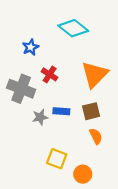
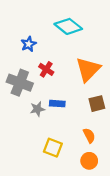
brown square: (91, 111) -> (97, 104), moved
orange semicircle: (96, 136) -> (89, 135), moved
orange circle: (83, 174) -> (89, 161), moved

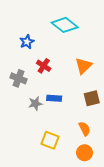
orange triangle: (88, 69) -> (83, 66), size x0.7
gray cross: (20, 83) -> (19, 78), size x0.7

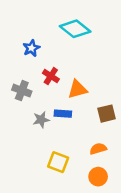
orange triangle: (83, 66) -> (78, 89), moved, turned 30
orange semicircle: (84, 129) -> (98, 149), turned -80

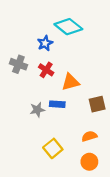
blue star: (31, 48) -> (45, 43), moved
gray cross: (22, 91) -> (18, 64), moved
yellow square: (58, 162) -> (53, 148), turned 30

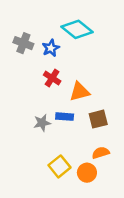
gray cross: (18, 64) -> (23, 43), moved
brown square: (97, 104) -> (98, 119), moved
orange circle: (89, 162) -> (87, 173), moved

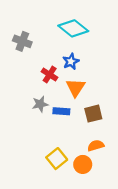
blue star: (51, 48) -> (71, 61), moved
orange triangle: (79, 92) -> (76, 88), turned -42
gray star: (42, 123) -> (40, 104), moved

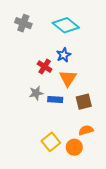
gray cross: (22, 41) -> (23, 23), moved

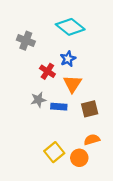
gray cross: (23, 23) -> (26, 41), moved

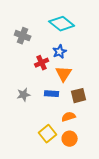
red cross: (47, 71) -> (42, 63), turned 32
gray star: (38, 100) -> (24, 95), moved
orange semicircle: (92, 140) -> (69, 117), moved

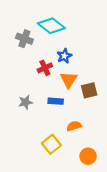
cyan diamond: (62, 24) -> (51, 26), moved
brown square: (79, 96) -> (89, 90), moved
orange circle: (70, 139) -> (88, 156), moved

